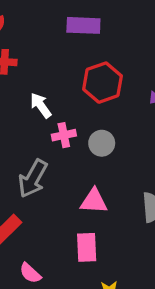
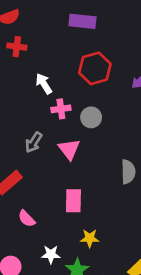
gray arrow: (33, 179) -> (34, 142), size x0.7
pink triangle: (94, 201) -> (69, 149), moved, turned 45

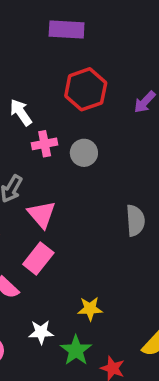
pink triangle: (69, 149) -> (42, 214), moved
pink rectangle: (73, 201) -> (38, 259), moved, turned 40

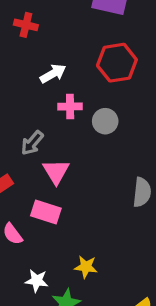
white arrow: (21, 112) -> (53, 74), turned 85
pink rectangle: (38, 259) -> (46, 212), turned 60

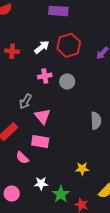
red cross: (26, 25) -> (12, 51), moved
white arrow: (53, 74) -> (42, 47), moved
yellow star: (86, 267) -> (82, 169), moved

